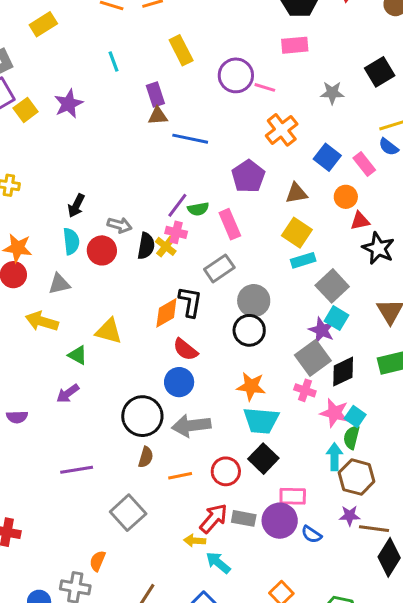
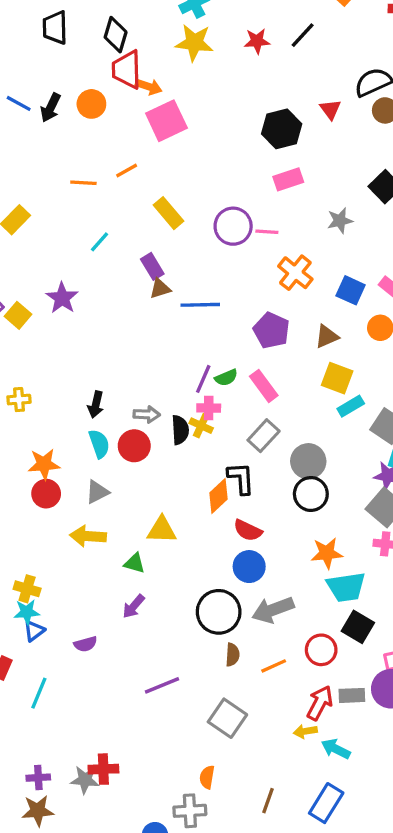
cyan line: (114, 62) -> (99, 242), turned 75

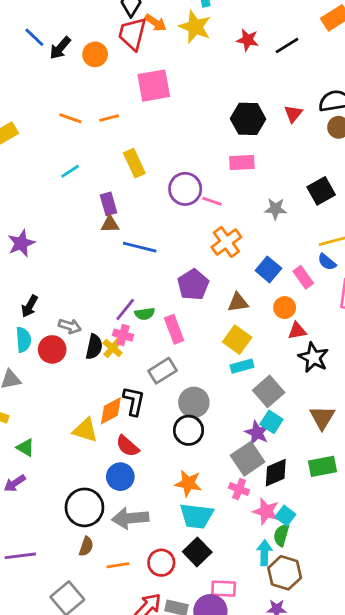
orange arrow: (149, 87) -> (155, 23), moved
purple star: (62, 298) -> (21, 243), moved
yellow triangle: (162, 530) -> (85, 430), moved

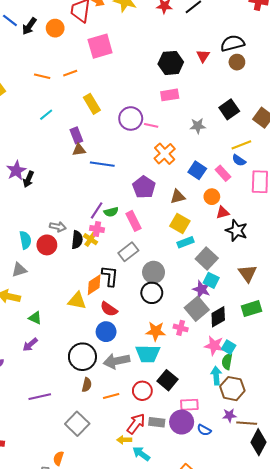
black arrow: (30, 306) -> (28, 179), moved
pink cross: (239, 489) -> (181, 328), moved
cyan trapezoid: (197, 516) -> (148, 354), moved

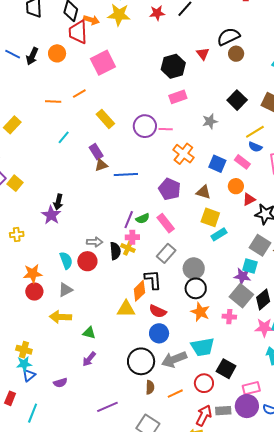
purple star: (16, 171) -> (51, 215), moved
brown triangle: (178, 197) -> (203, 192), turned 42
gray square: (207, 259) -> (260, 245), moved
orange star: (156, 331) -> (200, 312), moved, turned 30

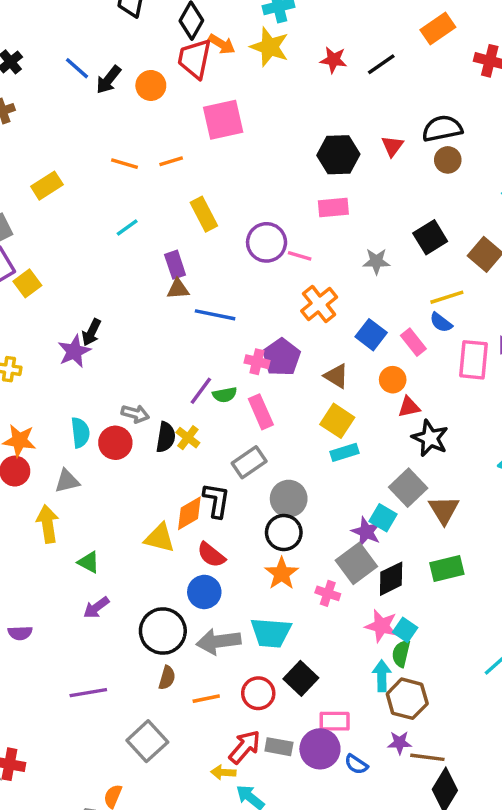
pink cross: (132, 237) -> (257, 362), moved
yellow arrow: (60, 317) -> (48, 524), turned 65
purple arrow: (89, 359) -> (96, 608), moved

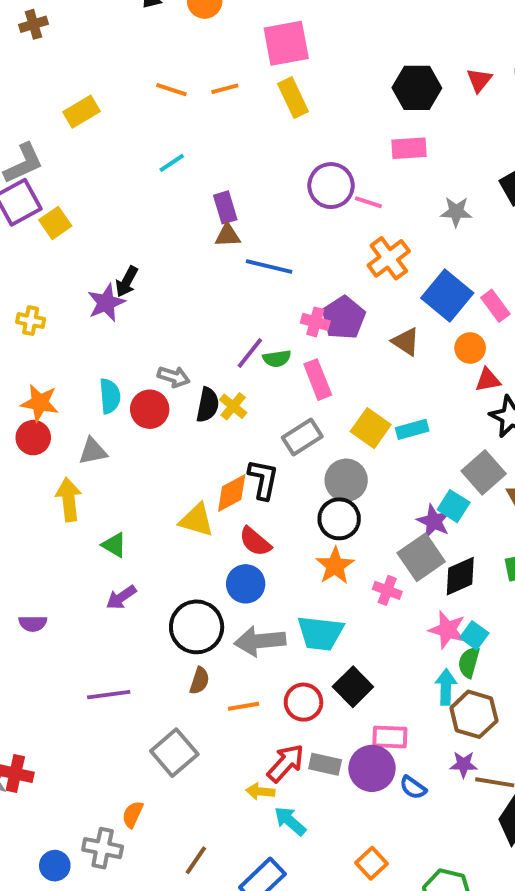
yellow rectangle: (204, 214) -> (293, 98), moved
blue square: (371, 335) -> (447, 296), size x1.4
yellow square: (337, 421) -> (371, 428), moved

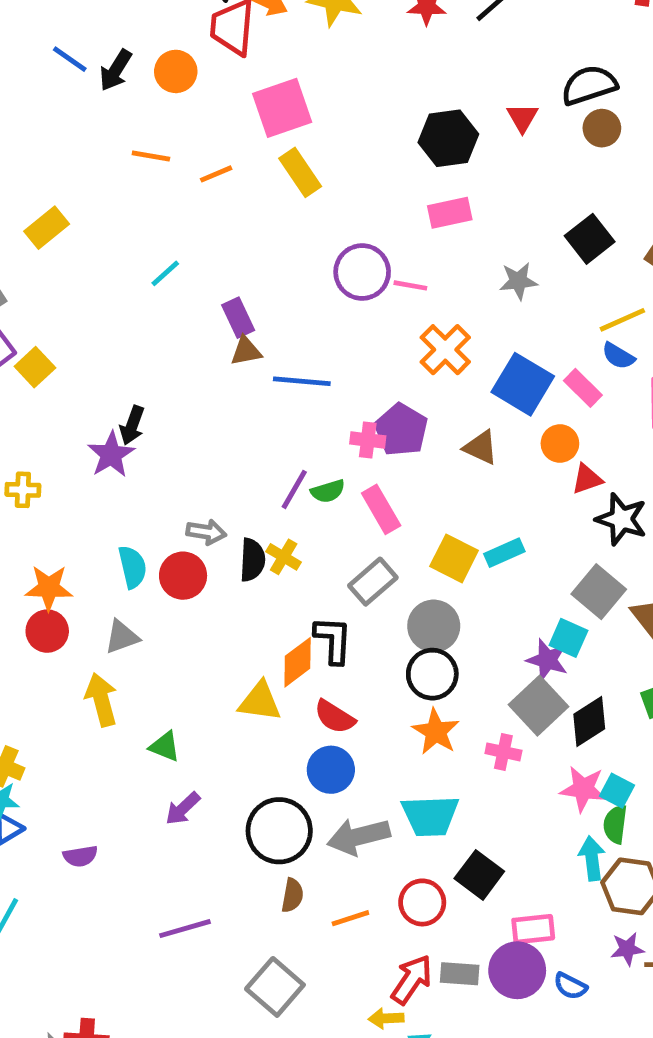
orange line: (171, 90) -> (151, 156), moved

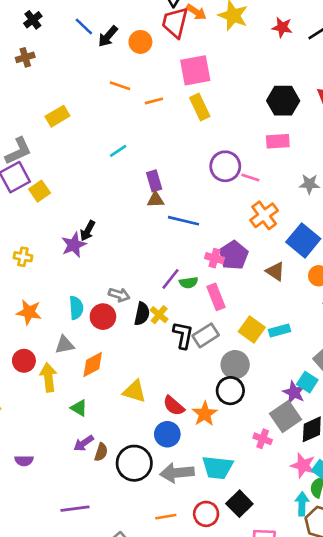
red circle: (47, 631) -> (24, 361), moved
black L-shape: (333, 640) -> (183, 335), moved
orange diamond: (298, 662) -> (93, 364), moved
orange star: (436, 732) -> (205, 414), moved
brown semicircle: (292, 895) -> (101, 452), moved

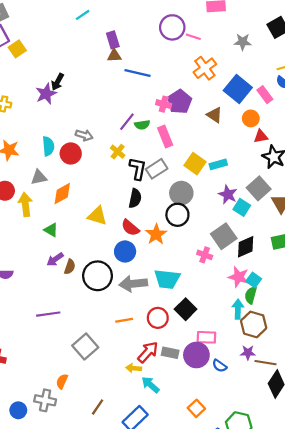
black semicircle: (142, 314) -> (135, 198), moved
purple star: (294, 392) -> (228, 194), moved

